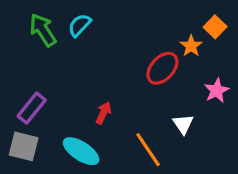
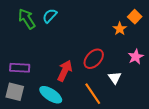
red ellipse: (162, 68) -> (94, 59), moved
purple rectangle: (32, 108) -> (20, 68), turned 54
red arrow: (103, 113) -> (65, 71), size x1.5

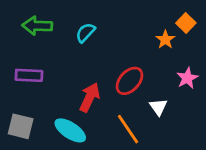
cyan semicircle: (50, 16) -> (85, 33), moved
green arrow: (27, 19) -> (37, 26), turned -55
purple rectangle: (20, 68) -> (29, 75), moved

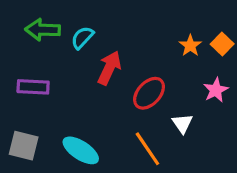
orange square: (186, 23) -> (222, 44), moved
cyan semicircle: (85, 33) -> (82, 38), moved
red arrow: (90, 97) -> (109, 68), moved

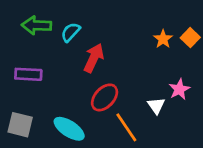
pink star: (216, 90) -> (179, 89), moved
red ellipse: (149, 93) -> (105, 97), moved

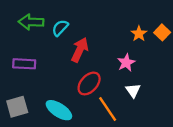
pink star: (179, 89) -> (126, 63), moved
gray square: (20, 125) -> (17, 107), turned -30

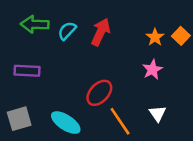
red arrow: (80, 50) -> (101, 32), moved
pink star: (126, 63) -> (152, 70), moved
white triangle: (133, 90) -> (158, 113), moved

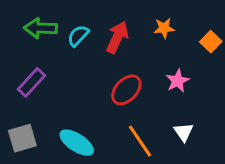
orange star: (155, 37) -> (164, 28), moved, turned 30
purple rectangle: (27, 71) -> (31, 82), turned -50
red ellipse: (99, 93) -> (126, 90), moved

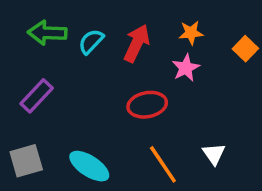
pink star: (178, 81) -> (186, 68), moved
red ellipse: (126, 90) -> (147, 105), turned 36

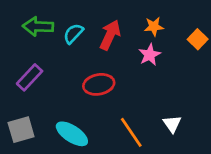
red ellipse: (147, 105) -> (99, 84), moved

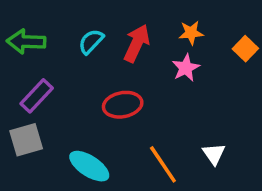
green arrow: (38, 27) -> (26, 42), moved
gray square: (21, 130) -> (26, 140), moved

